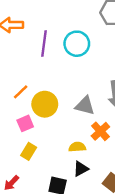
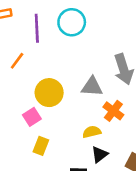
orange line: (21, 92) -> (17, 61), moved

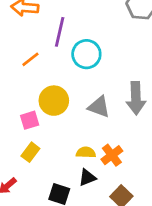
cyan circle: (72, 22) -> (86, 54), moved
orange cross: (113, 111) -> (112, 155), moved

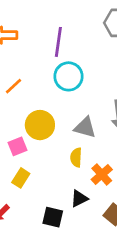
purple line: (60, 32) -> (58, 42), moved
yellow semicircle: (86, 152) -> (76, 157), moved, turned -84

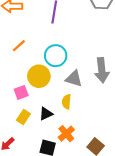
cyan circle: (69, 76) -> (56, 56), moved
orange cross: (102, 174) -> (66, 134), moved
black triangle: (79, 199) -> (46, 114), moved

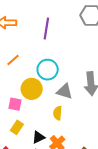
pink square: (21, 92) -> (15, 104), turned 32
black triangle: (46, 114) -> (38, 137), moved

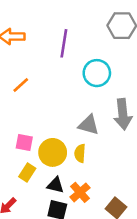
cyan circle: (48, 70) -> (97, 73), moved
yellow circle: (32, 89) -> (53, 152), moved
black triangle: (38, 137) -> (55, 185), turned 40

